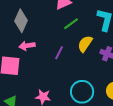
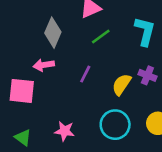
gray diamond: (21, 21) -> (53, 33), moved
yellow semicircle: (85, 44) -> (122, 84), moved

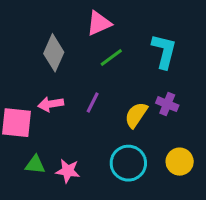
pink arrow: (44, 65) -> (51, 104), moved
green triangle: (23, 138) -> (35, 165), moved, turned -30

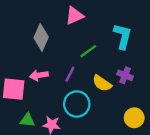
green line: (111, 57) -> (88, 51), moved
yellow semicircle: (136, 115) -> (102, 83), turned -90
cyan circle: (128, 163) -> (77, 104), moved

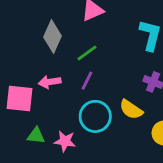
green line: (88, 51) -> (87, 53), moved
yellow semicircle: (102, 83) -> (131, 110), moved

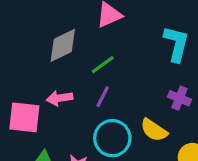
gray diamond: (52, 37) -> (63, 45), turned 40

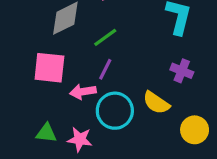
pink arrow: (60, 98) -> (83, 92), moved
pink square: (24, 117) -> (49, 68), moved

